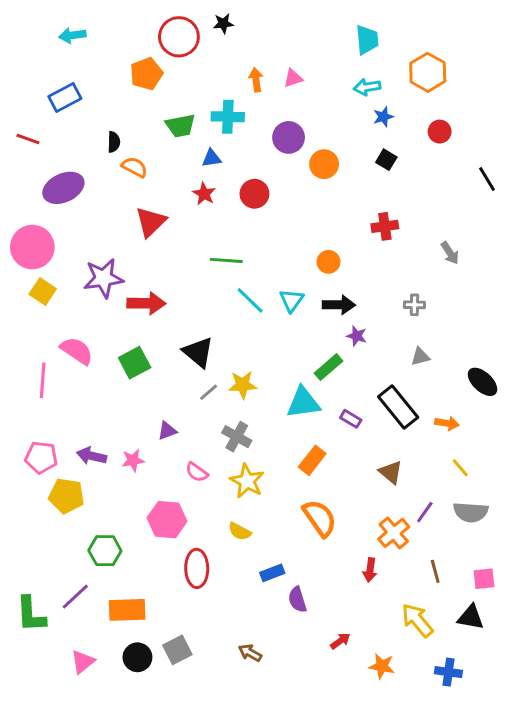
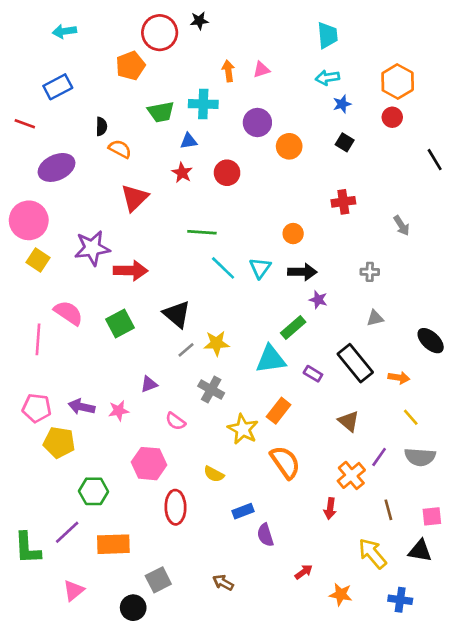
orange hexagon: (428, 72) -> (398, 82), moved
yellow star: (247, 481) -> (243, 429), moved
black circle: (137, 657) -> (133, 608), moved

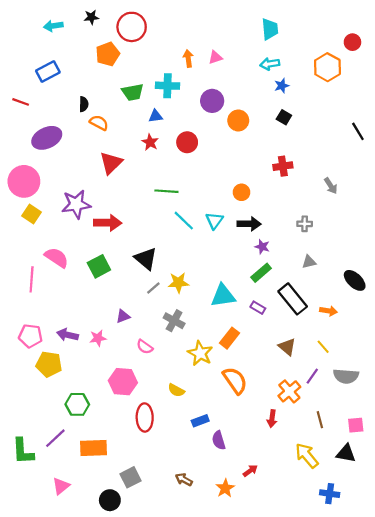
black star: (199, 21) -> (91, 17), moved
red circle: (392, 117) -> (352, 42), moved
green rectangle: (293, 327) -> (261, 273), moved
yellow line: (411, 417) -> (323, 347), moved
orange star: (341, 594) -> (225, 488), moved, turned 30

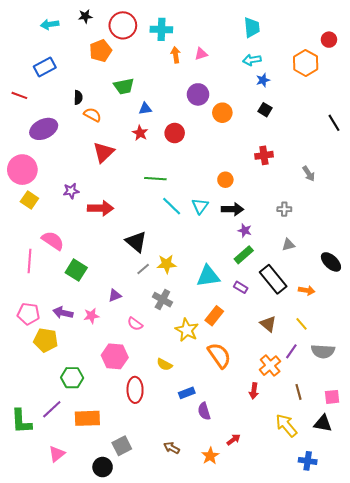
cyan cross: (168, 86) -> (161, 29), moved
purple star: (76, 204) -> (71, 191), size x0.6
green square: (99, 266) -> (76, 270), moved, turned -30

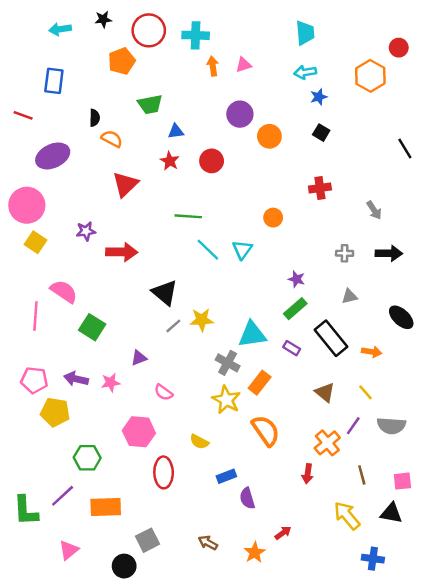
blue rectangle: (45, 67) -> (54, 81), turned -55
black arrow: (233, 209) -> (389, 253), moved
gray cross: (162, 300) -> (228, 363), moved

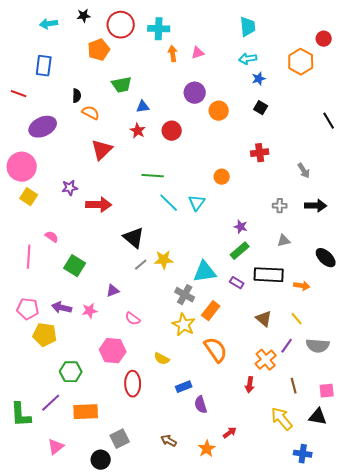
pink semicircle: (64, 291) -> (52, 237), size x0.6
black rectangle: (331, 338) -> (269, 275), turned -48

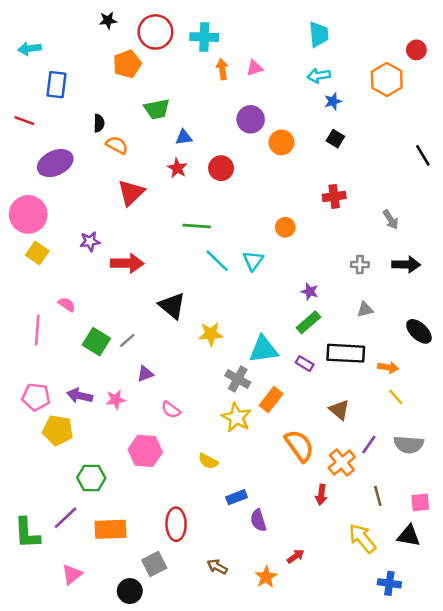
cyan arrow: (49, 24) -> (30, 49), moved
gray line: (141, 265) -> (127, 340), moved
yellow line: (297, 319) -> (396, 397), moved
orange semicircle: (216, 350) -> (299, 446), moved
red ellipse: (133, 384) -> (176, 524), moved

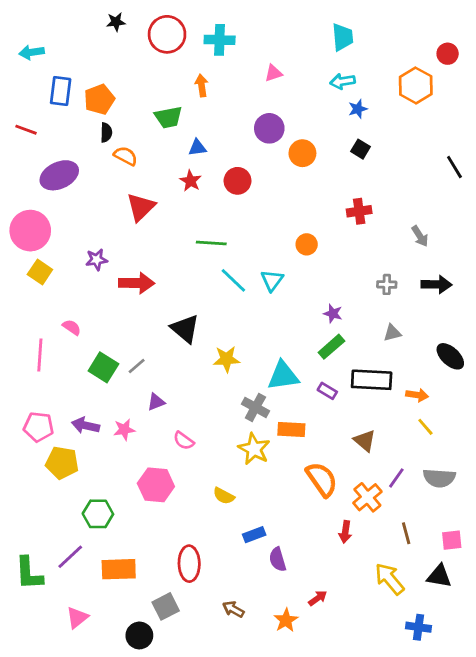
orange pentagon: (127, 64) -> (99, 99), moved
orange arrow: (222, 69) -> (202, 85), moved
orange rectangle: (271, 400) -> (291, 430), turned 55

